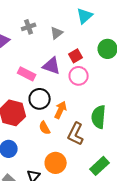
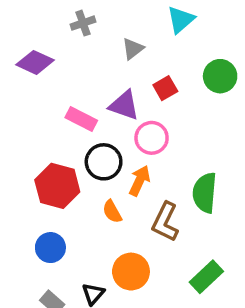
gray cross: (29, 27) -> (83, 23), moved
pink circle: (79, 76) -> (152, 138), moved

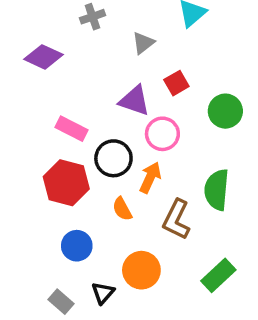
green circle: (220, 76) -> (225, 111), moved
pink rectangle: (81, 119) -> (72, 129), moved
blue circle: (50, 248) -> (77, 246), moved

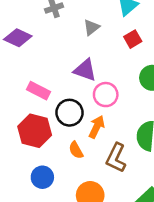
red square: (176, 83) -> (133, 39), moved

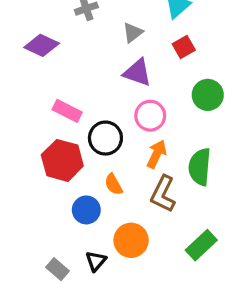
purple triangle: (85, 70) -> (137, 73), moved
orange arrow: (97, 127) -> (157, 154), moved
blue circle: (42, 177) -> (86, 210), moved

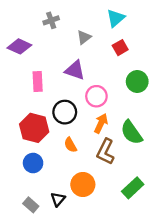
purple triangle: (137, 73) -> (75, 70), moved
pink rectangle: (67, 111) -> (38, 81), moved, turned 60
green semicircle: (200, 167) -> (132, 132), turned -40
blue circle: (86, 210) -> (33, 163), moved

